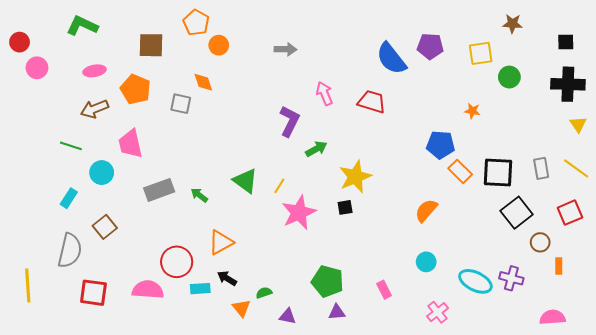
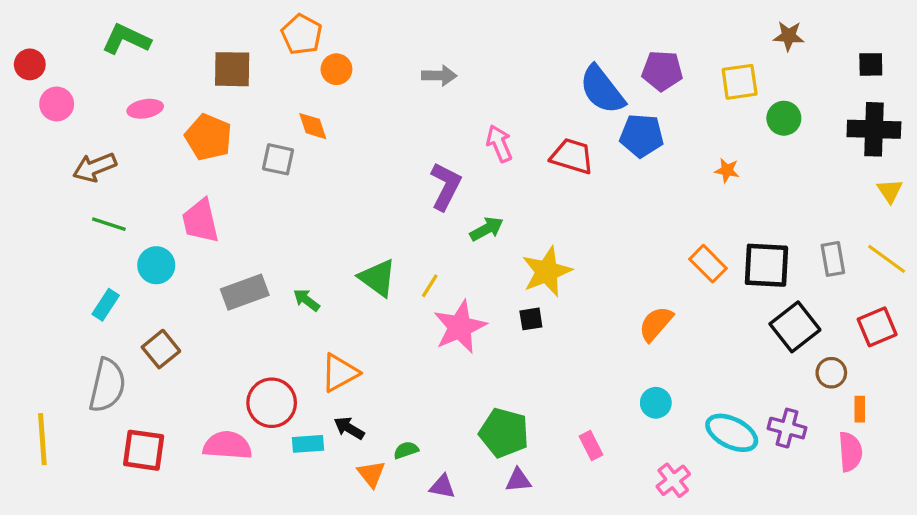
brown arrow: (94, 109) -> (95, 167), moved
blue pentagon: (441, 145) -> (642, 136), moved
pink semicircle: (552, 317) -> (850, 452), moved, turned 90

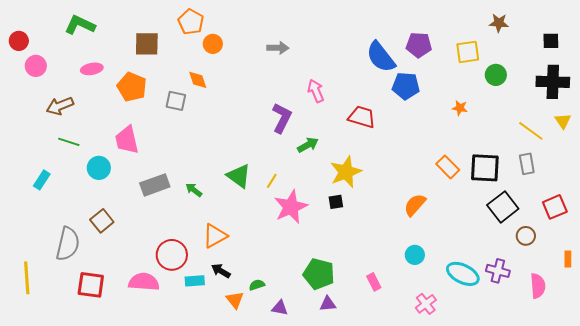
red trapezoid: (572, 156) -> (362, 117), moved
yellow line: (887, 259) -> (531, 131), moved
cyan rectangle: (106, 305) -> (42, 180), moved
orange rectangle: (860, 409) -> (568, 259), moved

